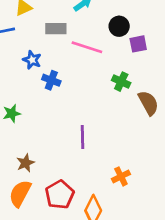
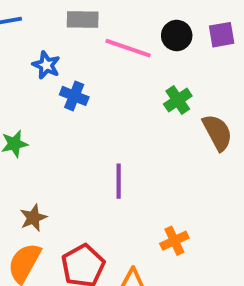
black circle: (119, 26) -> (177, 35), moved
purple square: (138, 44) -> (222, 35), moved
green cross: (121, 82) -> (178, 100), turned 30

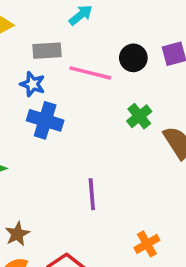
blue star: (46, 65) -> (32, 84), moved
blue cross: (74, 96) -> (45, 120), size x1.4

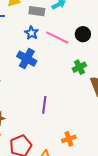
gray rectangle: (47, 51) -> (37, 11), moved
blue star: (32, 84) -> (32, 33), moved

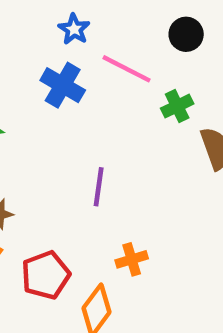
pink line: (57, 38) -> (127, 69), moved
orange cross: (69, 139) -> (132, 259), moved

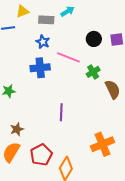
blue cross: (63, 85) -> (40, 68), turned -30
orange cross: (132, 259) -> (102, 144), moved, size x1.6

